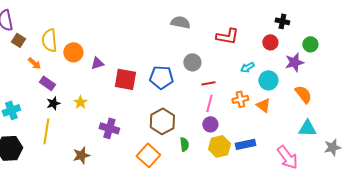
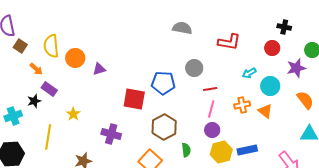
red square: (125, 79) -> (134, 99), moved
yellow star: (80, 102) -> (73, 114), moved
black star: (53, 103) -> (34, 101), moved

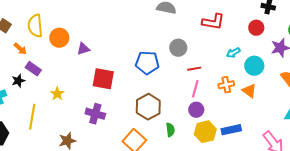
red square: (134, 99) -> (103, 79), moved

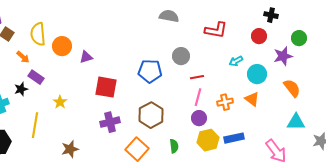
orange cross: (226, 85) -> (225, 102), moved
purple cross: (95, 114) -> (110, 122), moved, turned -30
green semicircle: (170, 130) -> (174, 146), moved

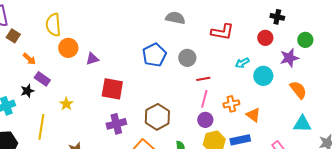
yellow semicircle: (38, 34) -> (53, 25), moved
blue pentagon: (150, 71) -> (154, 55), moved, turned -30
orange triangle: (252, 99) -> (253, 115), moved

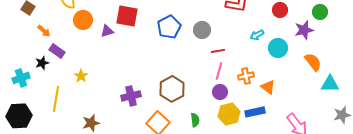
red square: (112, 89) -> (127, 16), moved
cyan triangle: (302, 124) -> (330, 84), moved

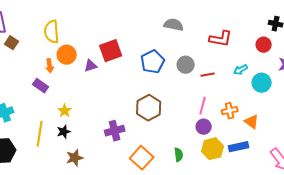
red square: (127, 16) -> (111, 51), turned -30
orange arrow: (44, 31) -> (50, 66), moved, turned 40
red line: (218, 51) -> (208, 75), moved
black star: (42, 63) -> (64, 132), moved
brown hexagon: (172, 89) -> (149, 108), moved

